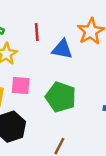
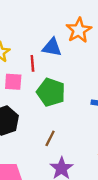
red line: (37, 32) -> (32, 63), moved

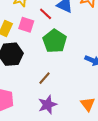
red line: (32, 63) -> (46, 14), turned -56

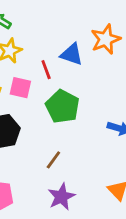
red line: (46, 14) -> (46, 70), turned 32

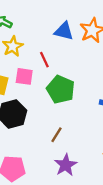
blue triangle: (72, 54) -> (64, 31), moved

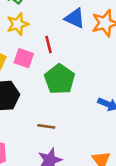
brown line: (57, 135) -> (46, 126), turned 56

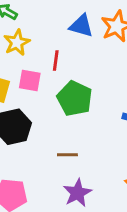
red line: (48, 45) -> (56, 61), turned 30

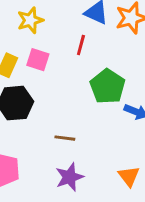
red line: (56, 61) -> (81, 45), moved
green pentagon: (75, 98) -> (107, 86), moved

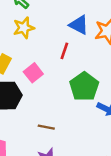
pink square: (38, 60) -> (33, 73), moved, turned 30

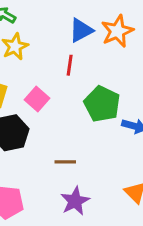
blue triangle: (79, 25) -> (81, 30), turned -45

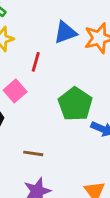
red line: (70, 65) -> (36, 62), moved

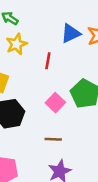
pink square: (15, 91) -> (55, 103), moved

